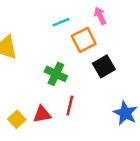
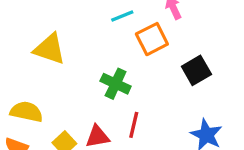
black square: (104, 66) -> (196, 70), moved

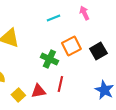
orange square: (152, 39) -> (71, 46), moved

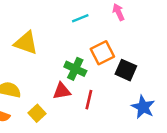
black square: (98, 51) -> (126, 70), moved, turned -36
red triangle: (38, 91) -> (62, 91), moved

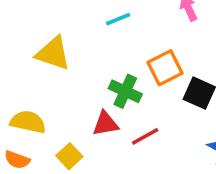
cyan line: (80, 18) -> (118, 19), moved
red line: (89, 100) -> (145, 136), turned 48

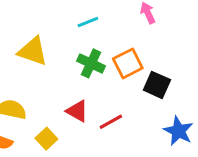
green cross: (125, 91) -> (91, 63), moved
red triangle: (105, 124) -> (77, 111), turned 40

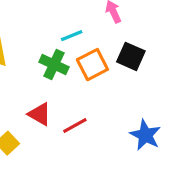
cyan line: (88, 22) -> (72, 36), moved
black square: (157, 85) -> (131, 56), moved

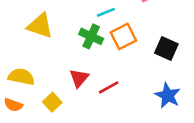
black square: (131, 56) -> (166, 49), moved
red triangle: (40, 114) -> (79, 78), turned 40

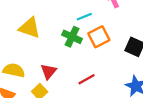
red triangle: (79, 78) -> (49, 71), moved

